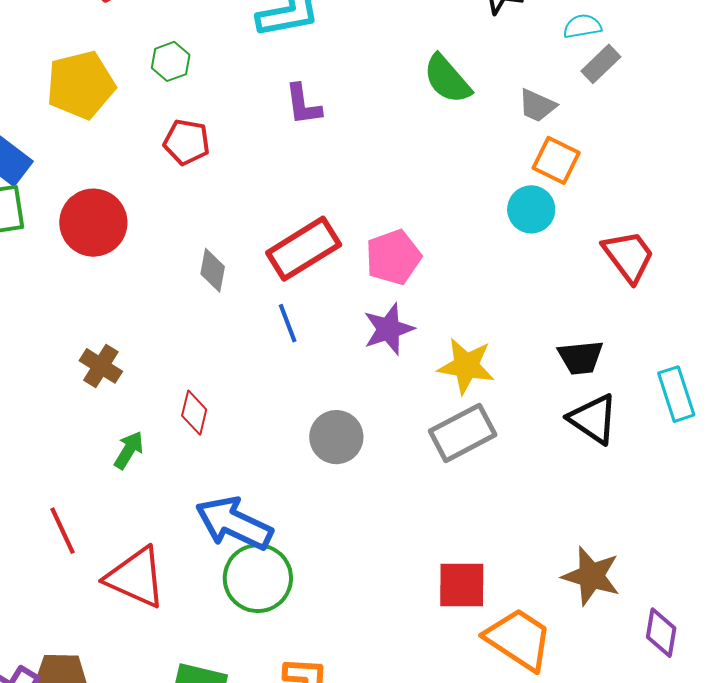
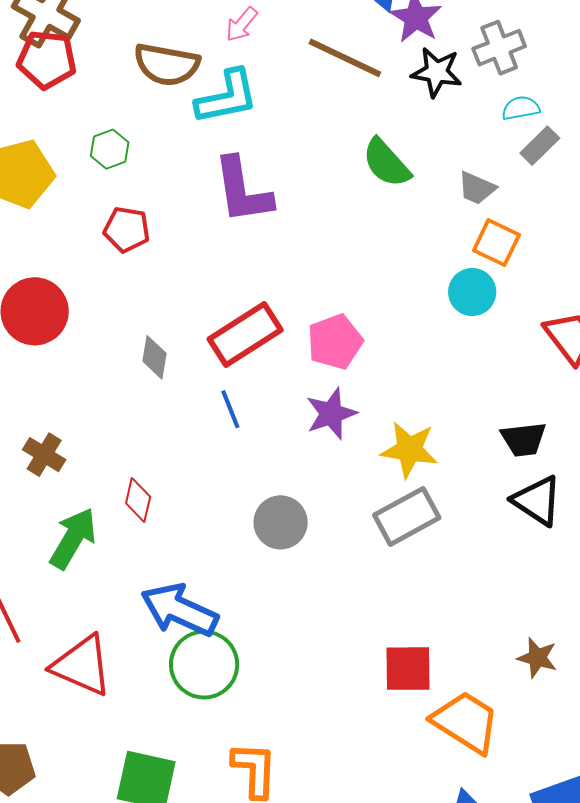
purple L-shape: (303, 105) -> (243, 190), size x1.6
green arrow: (129, 450) -> (73, 538), size x1.6
brown star: (591, 576) -> (537, 658), size x0.7

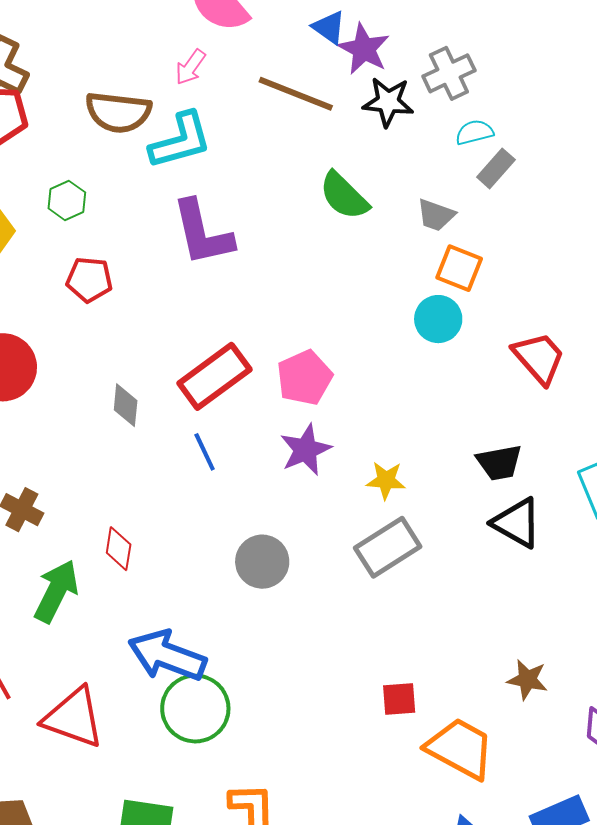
yellow star: (409, 450) -> (386, 480), size x0.7
red square: (408, 669) -> (399, 699), size x0.7

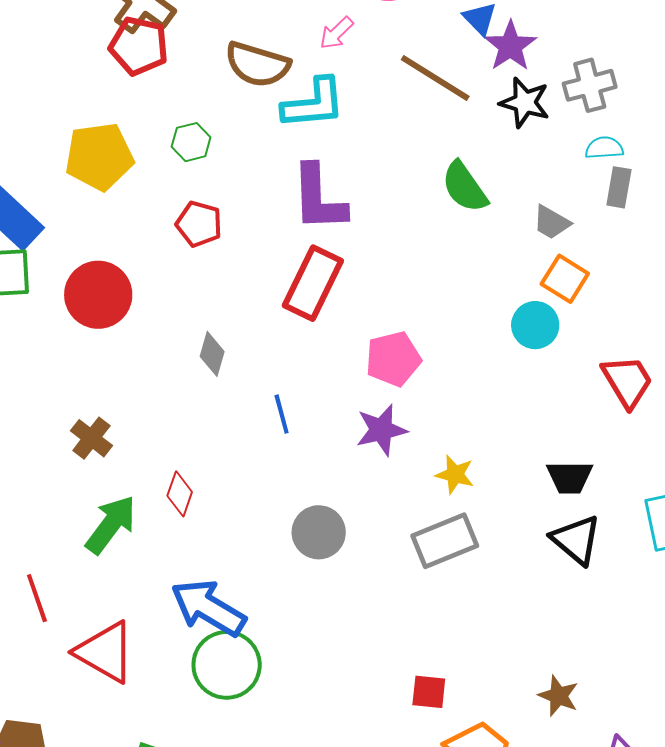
gray rectangle: (496, 168) -> (619, 187), turned -42
red rectangle: (214, 376) -> (313, 283), moved, turned -38

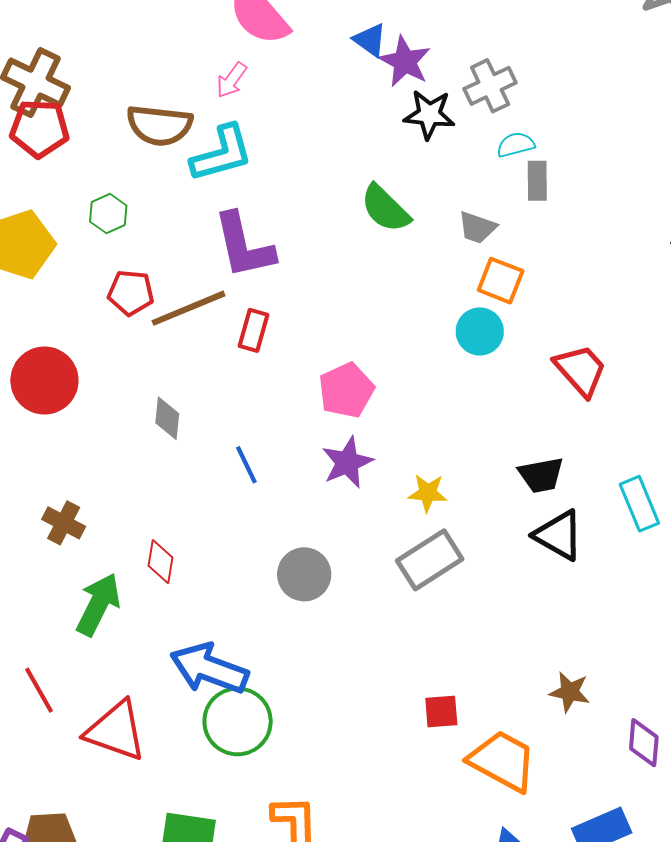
brown line: (435, 78) -> (188, 308), moved, turned -44
red rectangle: (313, 283) -> (253, 330), size x0.6

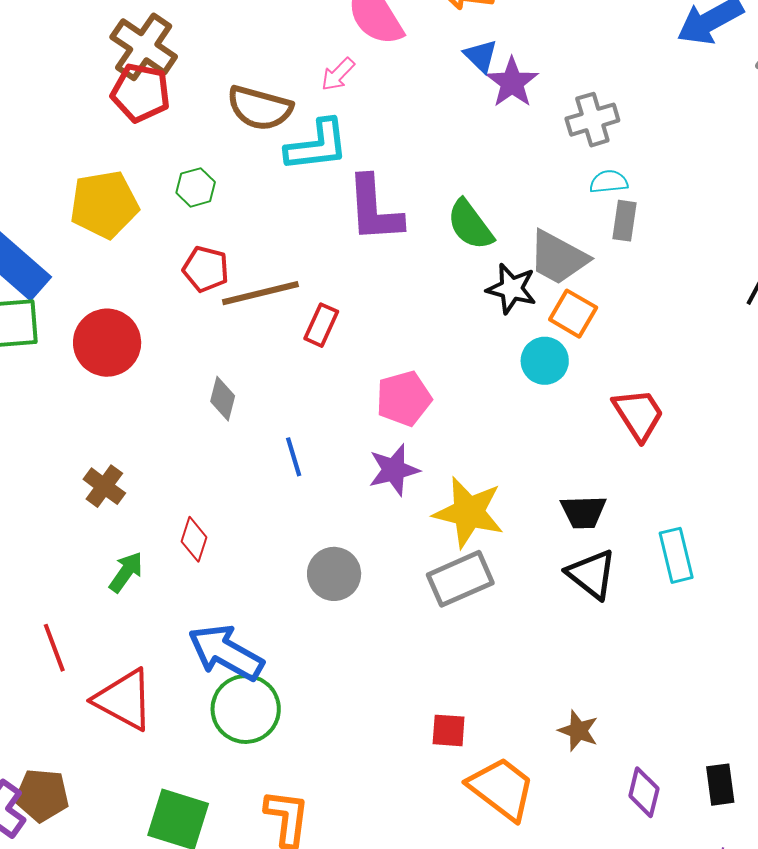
black star: (429, 114) -> (511, 289), moved
gray trapezoid: (477, 227) -> (558, 258), size x1.6
purple L-shape: (244, 246) -> (374, 209), moved
yellow star: (428, 493) -> (469, 512), size x1.8
green arrow: (98, 604) -> (126, 572), size x0.7

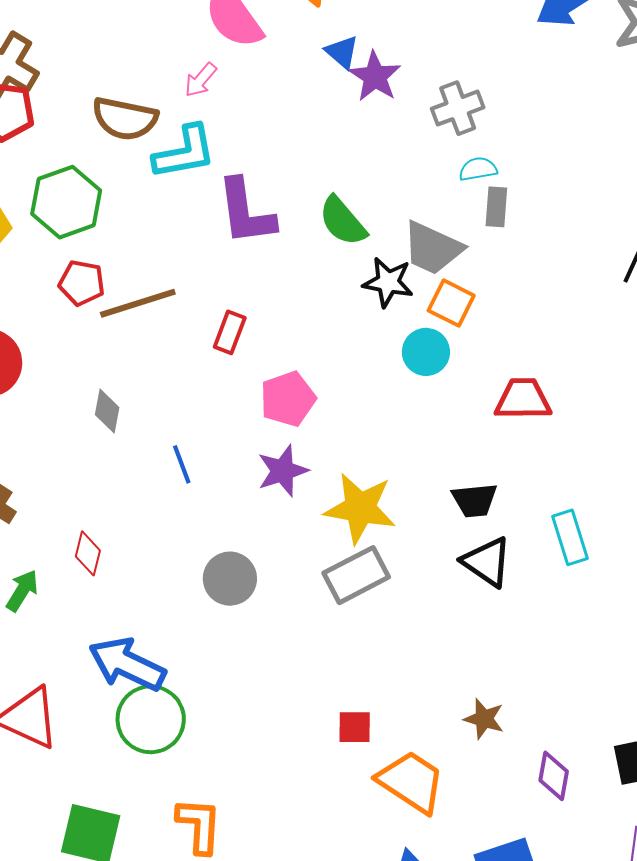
green hexagon: (196, 187) -> (66, 202), size x1.8
red rectangle: (321, 325) -> (230, 332), moved
red trapezoid: (638, 414) -> (523, 399), turned -54

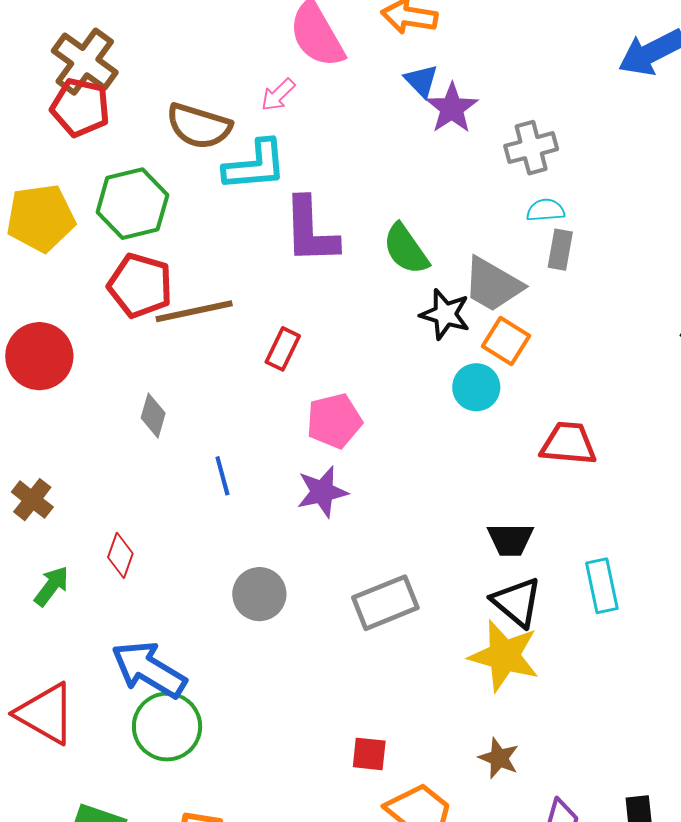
red pentagon: (82, 283) -> (140, 286), size x1.4
yellow star: (360, 508) -> (504, 656), moved

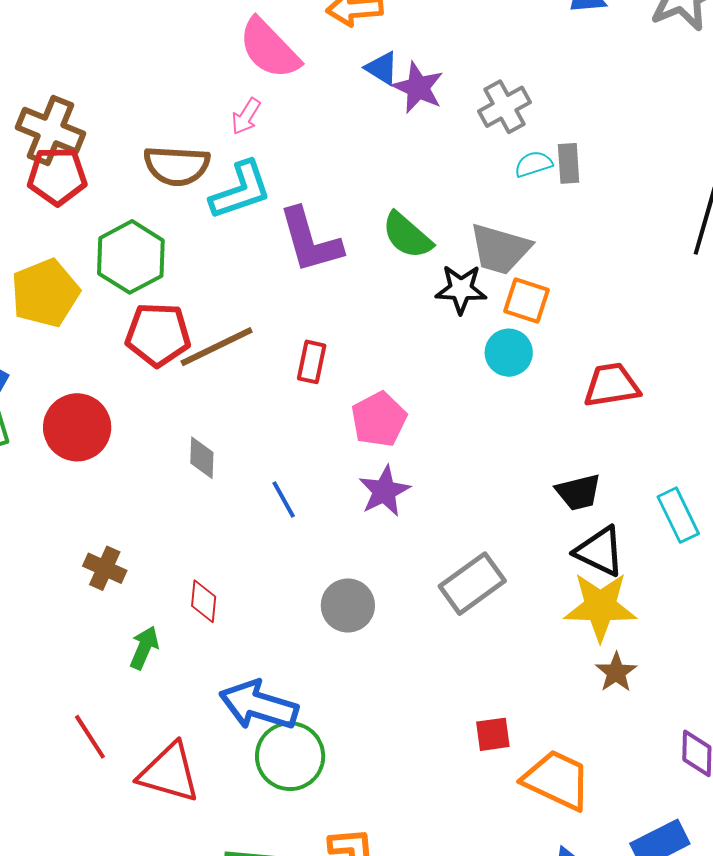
gray rectangle: (560, 250) -> (569, 163), moved
brown star: (499, 758) -> (616, 672), moved, turned 30

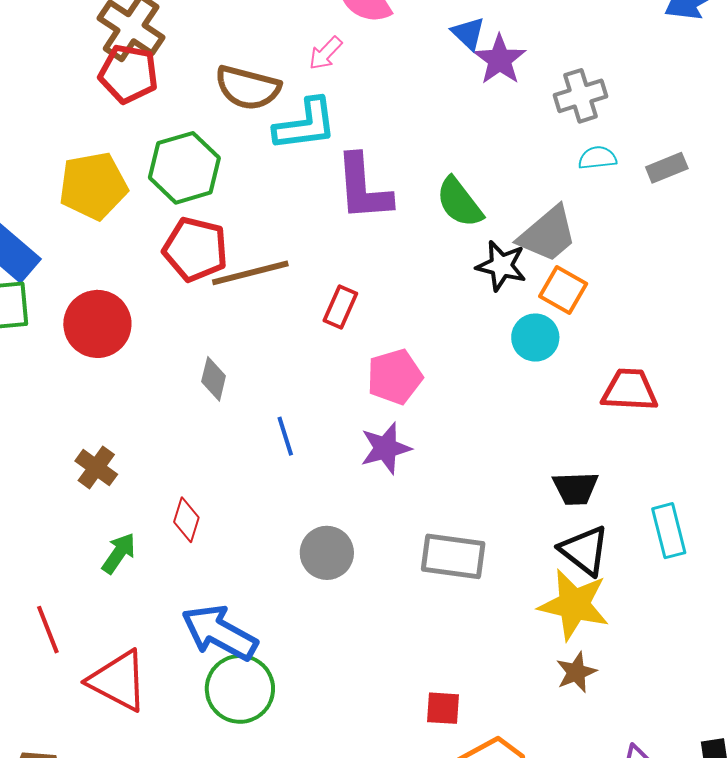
gray rectangle: (569, 163) -> (667, 168), moved, turned 60
gray trapezoid: (500, 249) -> (548, 234), turned -68
gray rectangle: (472, 584) -> (453, 556), turned 32

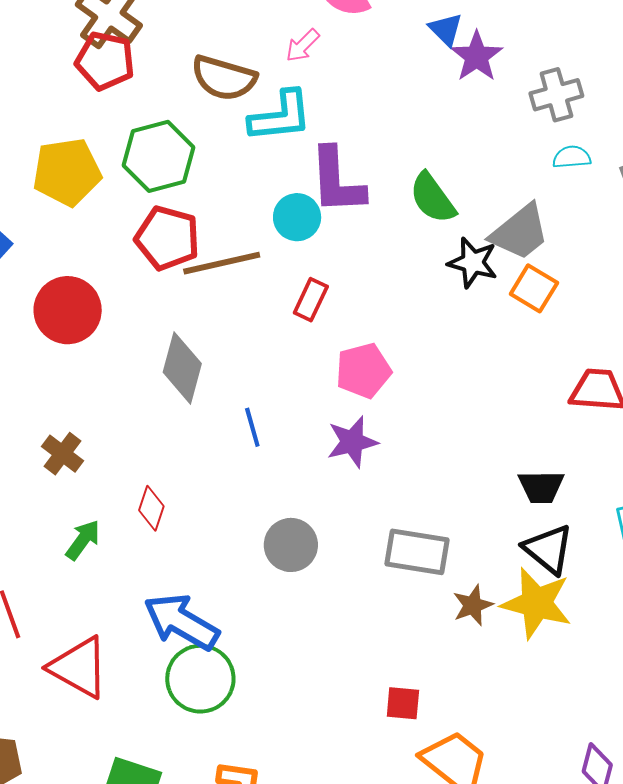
cyan circle: (535, 338) -> (297, 217), moved
gray diamond: (214, 379) -> (182, 368), size x1.6
brown star: (576, 672) -> (473, 605), moved

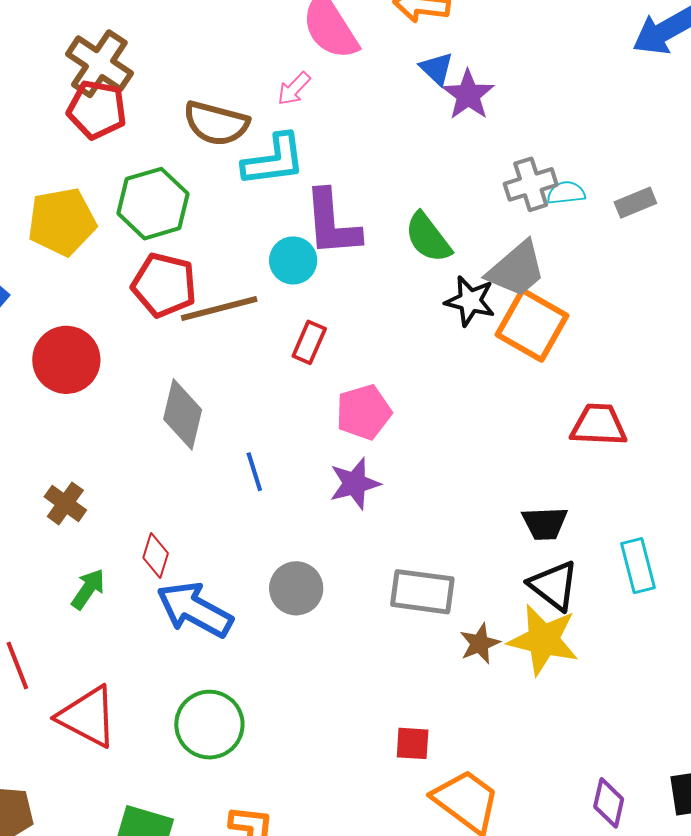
gray cross: (556, 95) -> (531, 184), moved
orange square: (534, 288) -> (532, 325), size x1.5
blue arrow: (181, 622) -> (195, 610), moved

